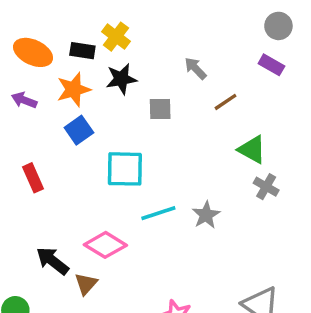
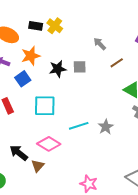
black rectangle: (82, 51) -> (36, 26), moved
black star: (121, 79) -> (58, 69), moved
blue square: (79, 130) -> (23, 79), moved
cyan square: (125, 169) -> (45, 106), moved

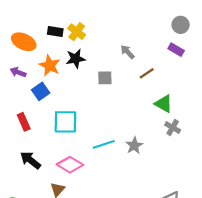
orange star: (31, 56) -> (50, 65), turned -30
black star: (58, 69) -> (76, 59), moved
black arrow: (19, 153) -> (30, 160), moved

